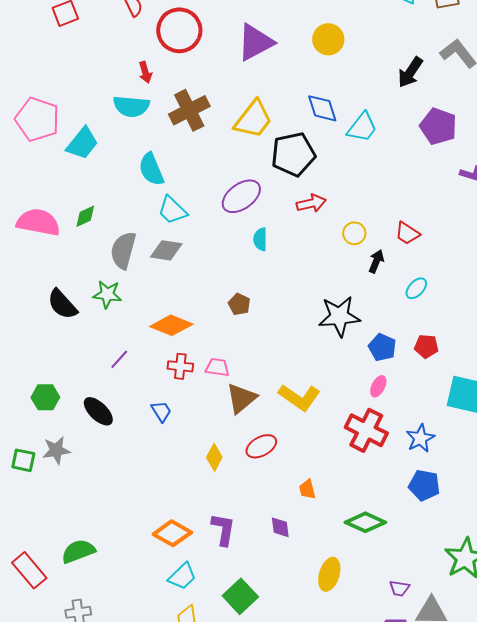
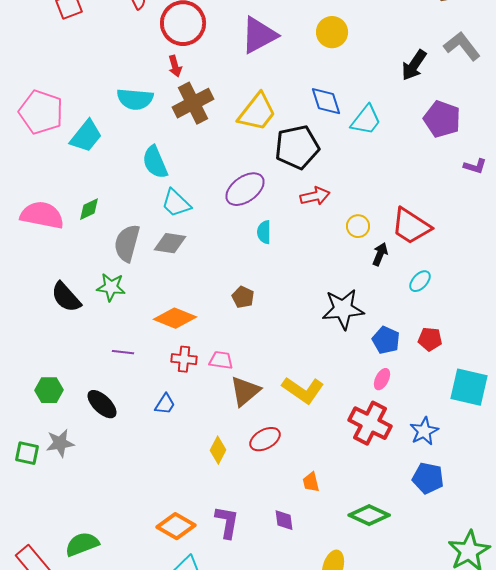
red arrow: (145, 72) -> (175, 66), moved
red trapezoid: (407, 233) -> (411, 226), size x1.6
purple line: (119, 359) -> (123, 352), turned 55
blue trapezoid: (161, 411) -> (165, 404), turned 65

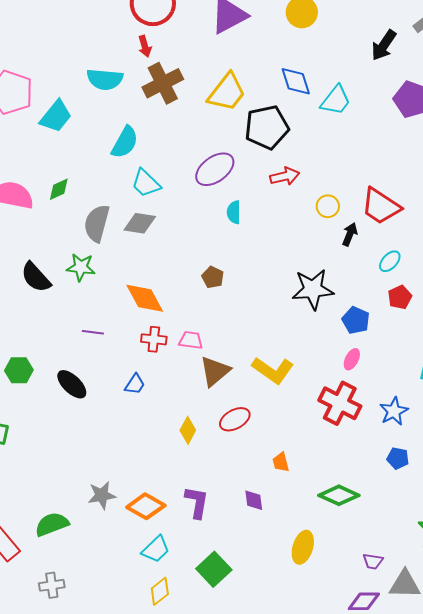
cyan semicircle: (155, 162) -> (125, 142), turned -128
orange diamond: (175, 318) -> (145, 298), turned 39
red pentagon: (430, 339) -> (400, 297), moved, turned -30
gray star: (60, 443) -> (102, 495), moved
blue pentagon: (428, 478) -> (398, 458), size x0.7

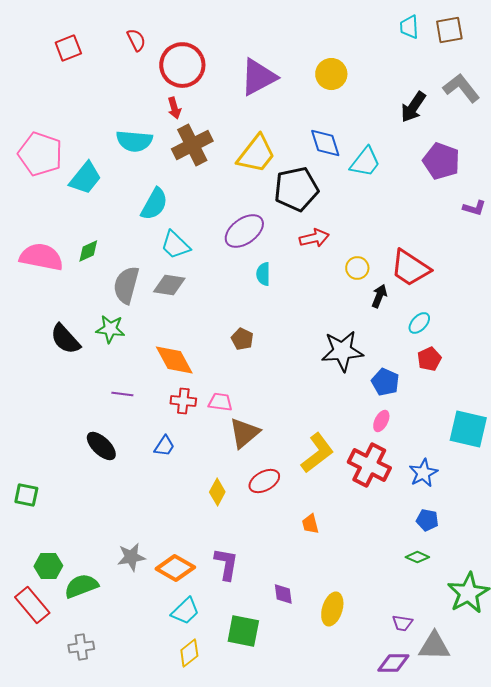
green hexagon: (19, 370) -> (48, 566), moved
yellow L-shape: (273, 370) -> (317, 453), moved, turned -72
green diamond: (339, 495) -> (417, 557), moved, size x0.6
purple diamond: (254, 500) -> (283, 594), moved
green square: (214, 569) -> (243, 631), turned -36

